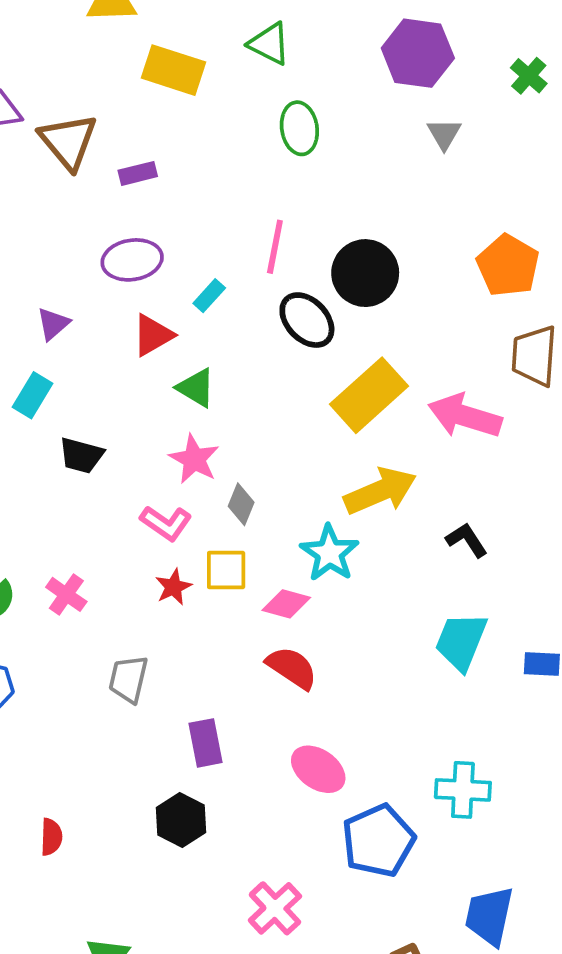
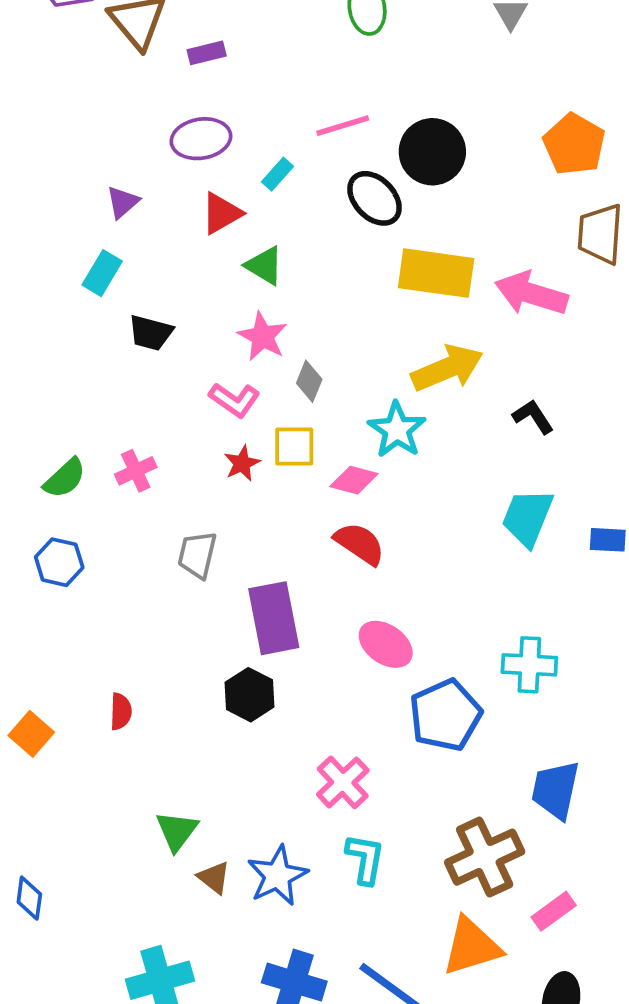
pink line: (275, 247) -> (343, 126), turned 62
yellow rectangle: (369, 395) -> (436, 273), turned 50
pink cross: (66, 594) -> (136, 471), turned 30
purple rectangle: (205, 743) -> (274, 618), size x1.5

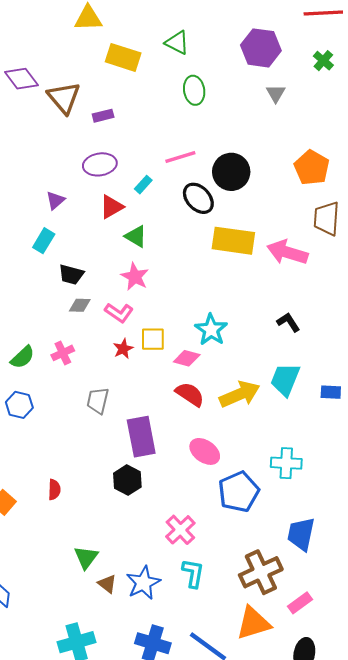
yellow arrow: (447, 368) -> (240, 394), moved
gray diamond: (309, 381) -> (80, 305), moved, turned 70

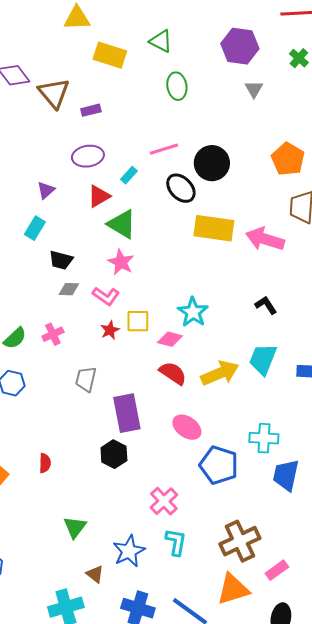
green triangle: (136, 236) -> (122, 224), size x1.4
blue pentagon: (239, 492) -> (219, 465), turned -30
blue trapezoid: (301, 534) -> (286, 475), moved
brown triangle: (107, 584) -> (95, 574), moved

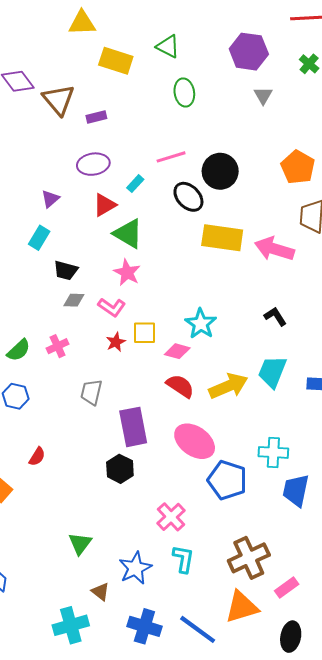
pink ellipse: (187, 427) -> (195, 441), size x1.4
red semicircle: (45, 463) -> (37, 457), moved, turned 30

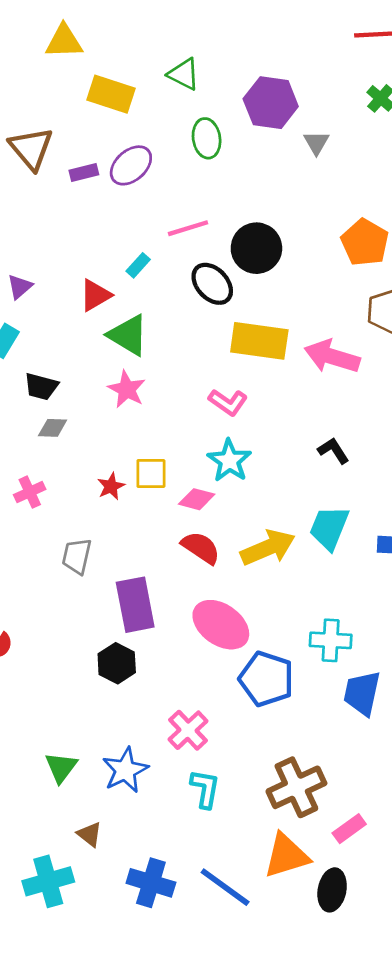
purple hexagon: (249, 52) -> (271, 103), moved
purple ellipse: (93, 164) -> (131, 165), moved, turned -32
pink L-shape: (112, 307) -> (228, 402), moved
blue star: (135, 568) -> (125, 770), moved
black ellipse: (291, 637) -> (332, 890), moved

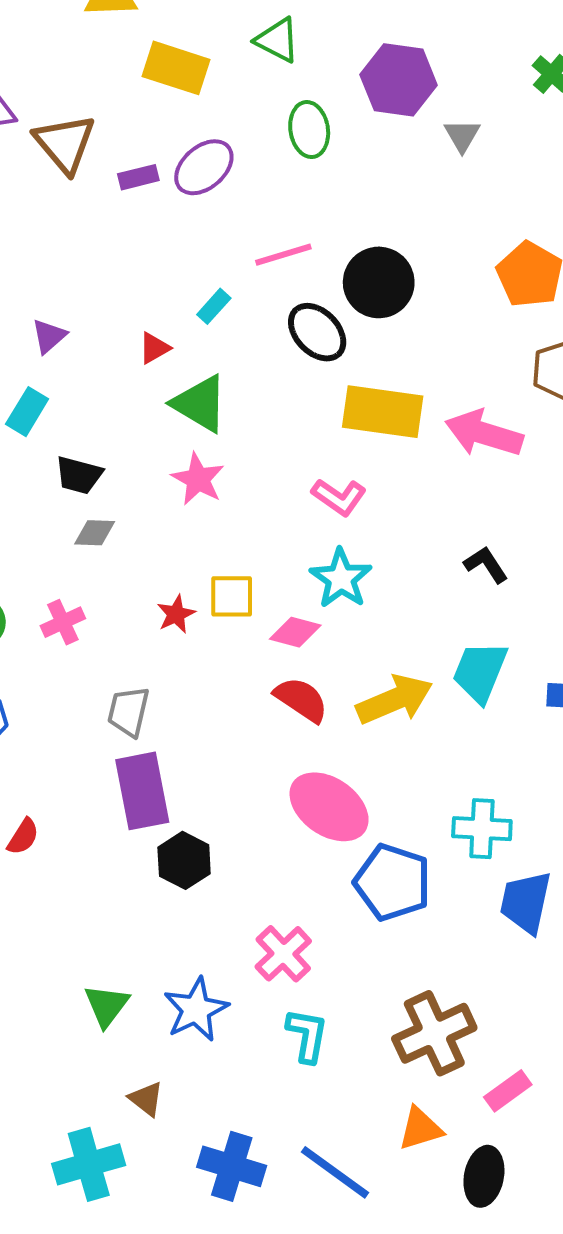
red triangle: (95, 295) -> (154, 348), size x0.7
purple rectangle: (135, 605) -> (142, 791), moved
orange triangle: (286, 856) -> (420, 1129), size x0.7

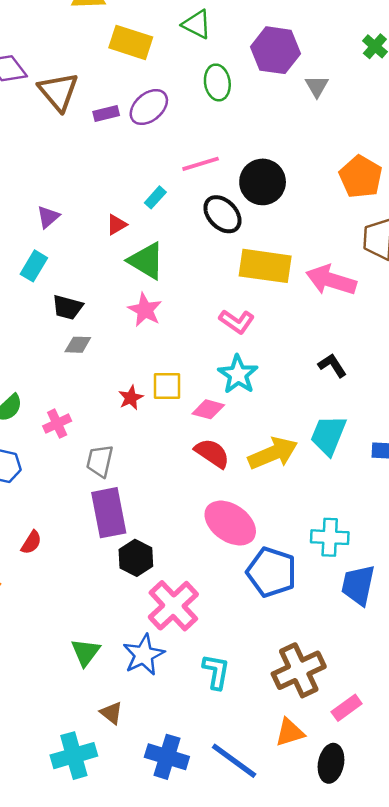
pink cross: (63, 622) -> (57, 424), moved
pink cross: (283, 954) -> (173, 606), moved, size x1.4

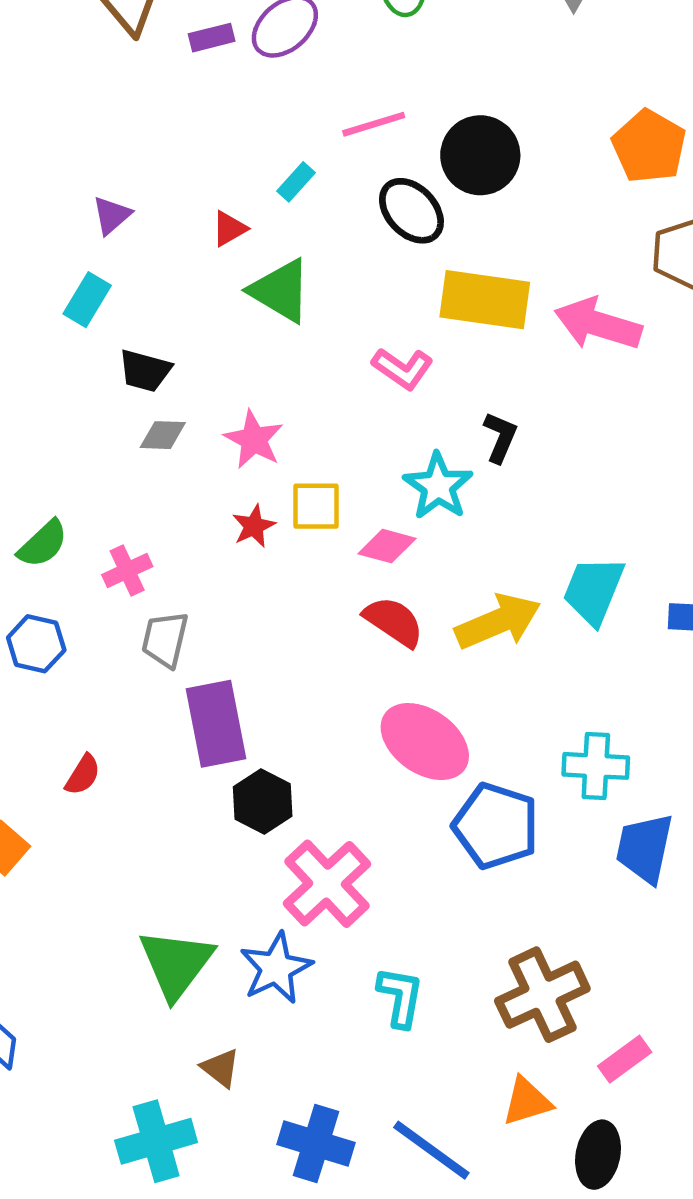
pink star: (145, 310) -> (254, 440), moved
pink L-shape: (237, 321) -> (403, 368), moved
black L-shape: (332, 365) -> (500, 437), moved, turned 56
gray trapezoid: (100, 461) -> (165, 639), moved
green triangle: (86, 652) -> (176, 964), size x1.5

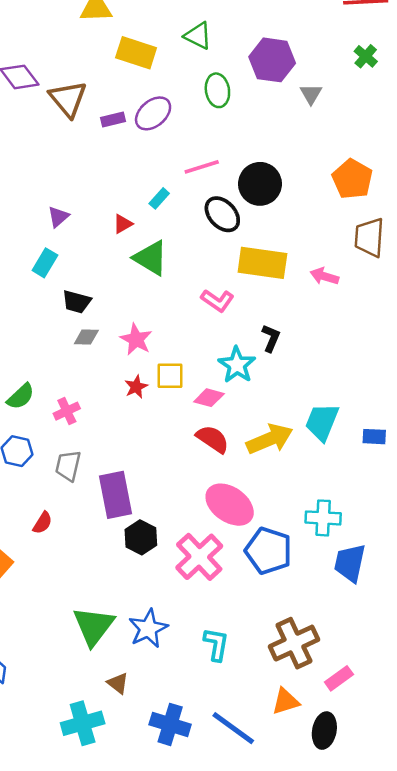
pink arrow: (598, 324) -> (324, 276), size x0.6
gray trapezoid: (165, 639) -> (68, 466), moved
pink cross: (327, 884) -> (199, 557), moved

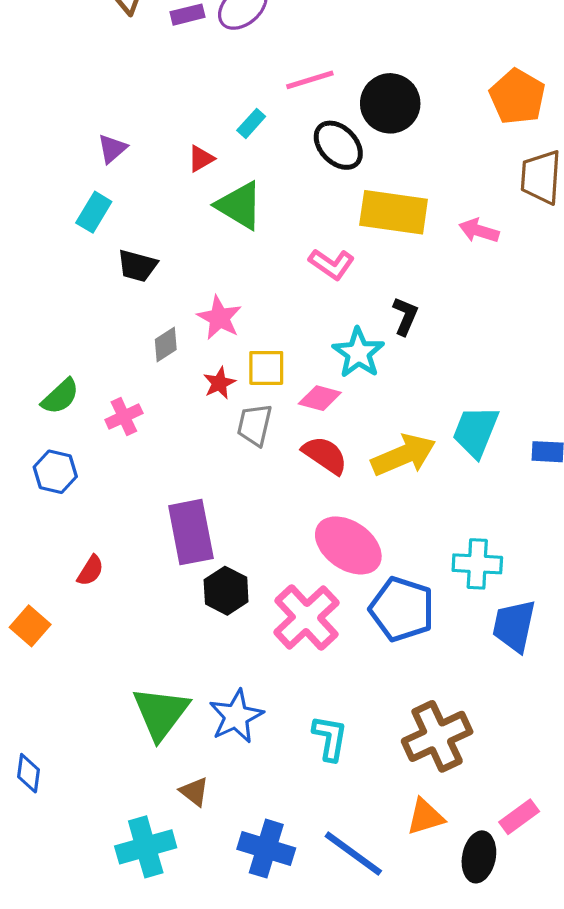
gray diamond: (86, 337) -> (166, 345), moved, turned -35
gray trapezoid: (68, 466) -> (255, 425), moved
pink rectangle: (339, 678) -> (519, 817), moved

